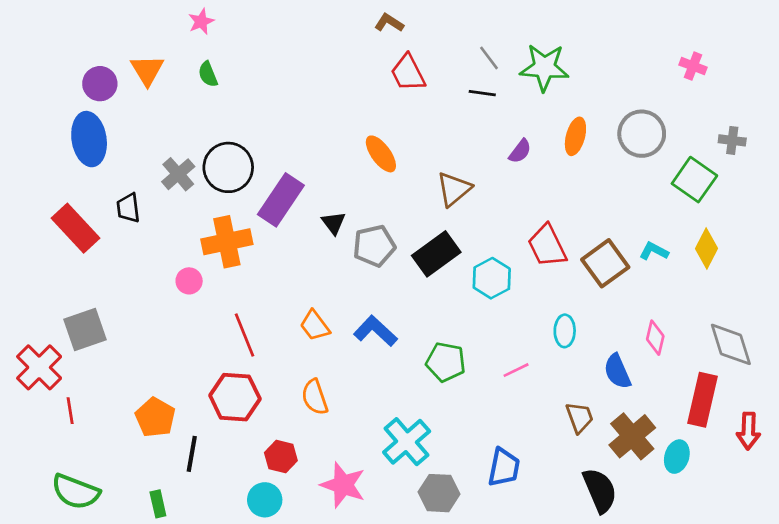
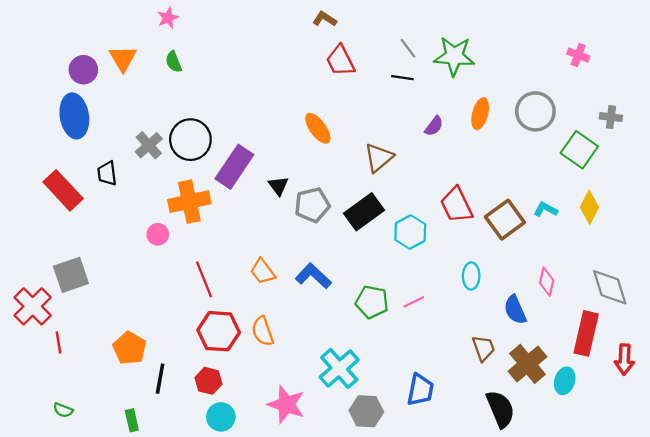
pink line: (516, 370) -> (414, 302), moved
red hexagon: (235, 397) -> (219, 331), moved
red hexagon: (281, 457) -> (208, 381), moved
green semicircle: (76, 492) -> (63, 410), size x0.5

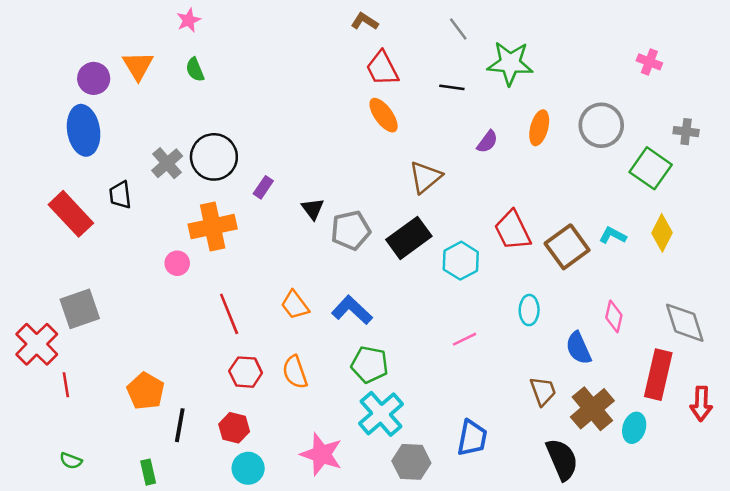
gray line: (408, 48) -> (458, 29), moved
orange ellipse: (318, 128) -> (384, 115), moved
purple rectangle: (234, 167) -> (263, 187), size x0.5
green pentagon: (372, 302) -> (370, 364), moved
red hexagon: (219, 331) -> (246, 372), size x0.7

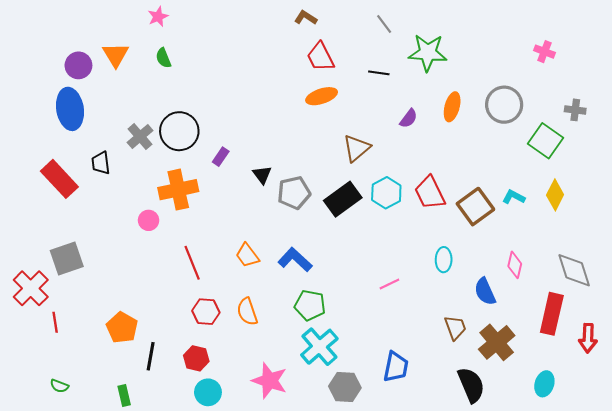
orange ellipse: (384, 115) -> (322, 96), turned -72
cyan hexagon: (461, 261) -> (386, 193), moved
cyan ellipse: (634, 428) -> (544, 384), moved

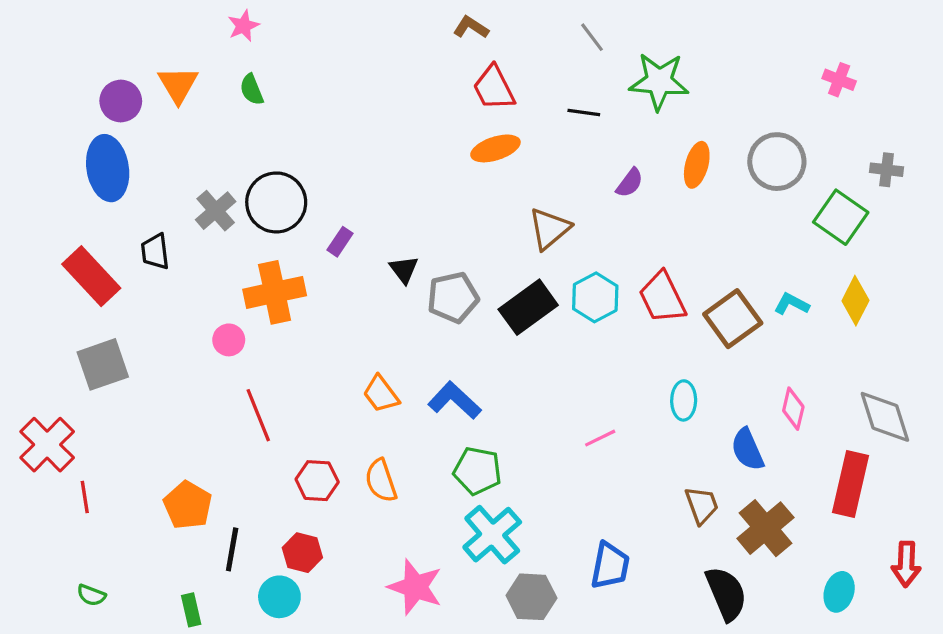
gray square: (67, 259) -> (103, 364), moved
red line: (192, 263) -> (258, 415), moved
red arrow: (588, 338) -> (906, 564), moved
cyan circle: (208, 392) -> (279, 597), moved

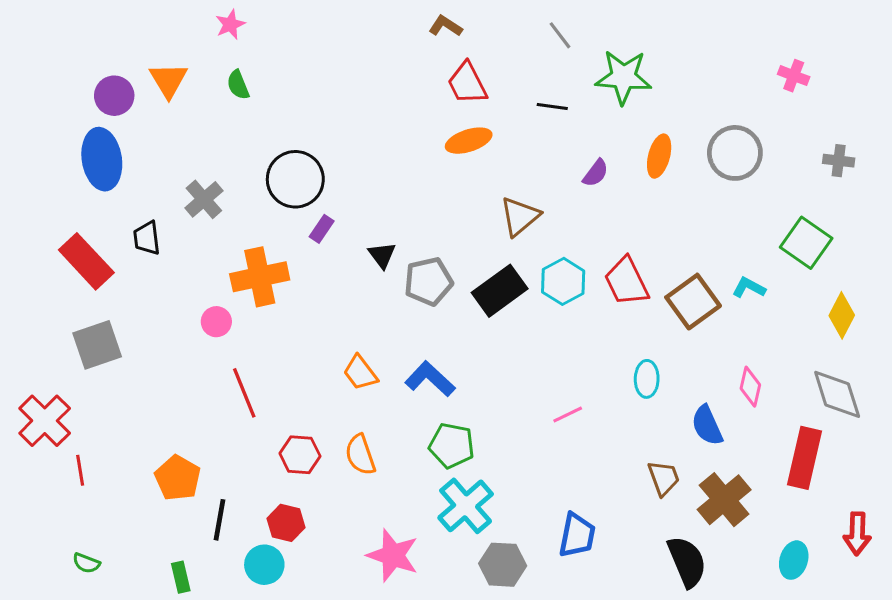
black circle: (276, 202) -> (295, 179), moved
green square: (841, 217) -> (806, 243), moved
yellow diamond: (855, 301) -> (842, 315), moved

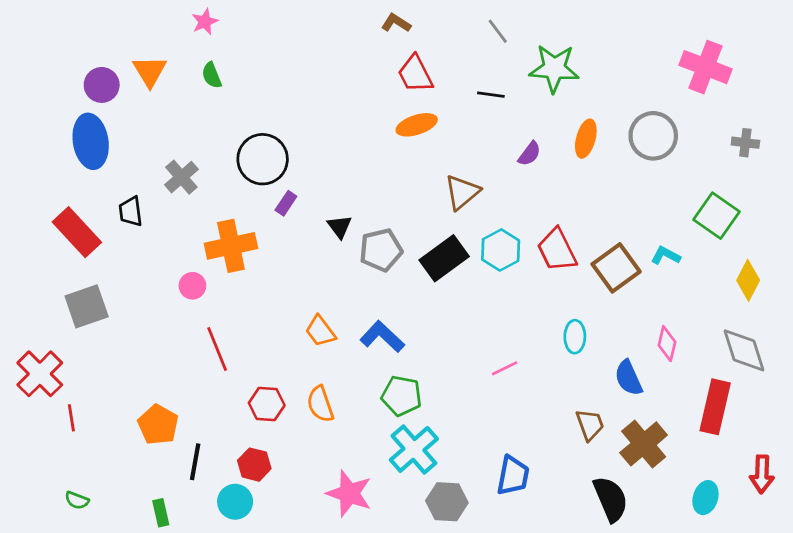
pink cross: (794, 76) -> (705, 67), size x1.8

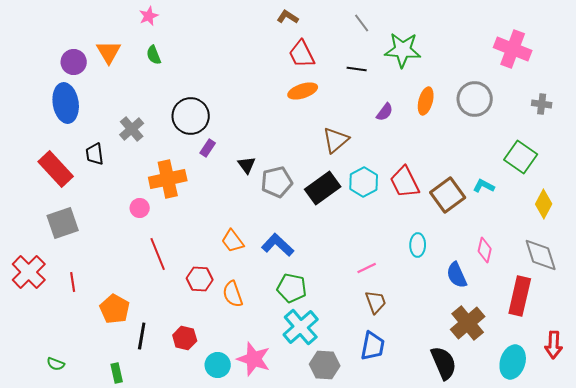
red hexagon: (267, 404) -> (200, 279), moved
red line: (71, 418) -> (73, 282), moved
brown trapezoid: (590, 425) -> (376, 302), moved
cyan ellipse: (705, 498) -> (513, 362), size x1.4
cyan circle: (235, 502) -> (218, 365), moved

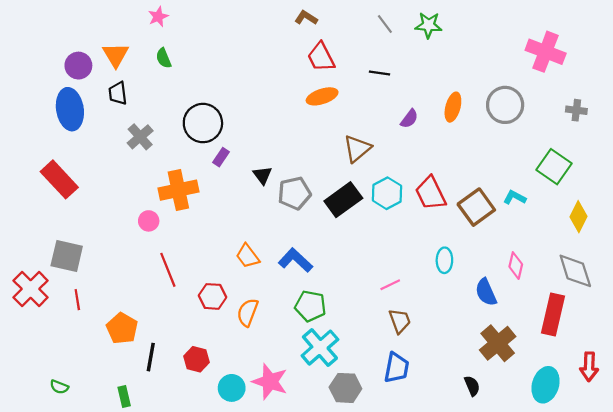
green star: (403, 50) -> (428, 25), moved, size x0.7
black trapezoid: (95, 154) -> (118, 93), moved
gray square: (63, 223) -> (67, 256), moved, turned 32
orange semicircle: (233, 294) -> (248, 312), turned 40
black semicircle: (444, 363) -> (472, 386), size x0.6

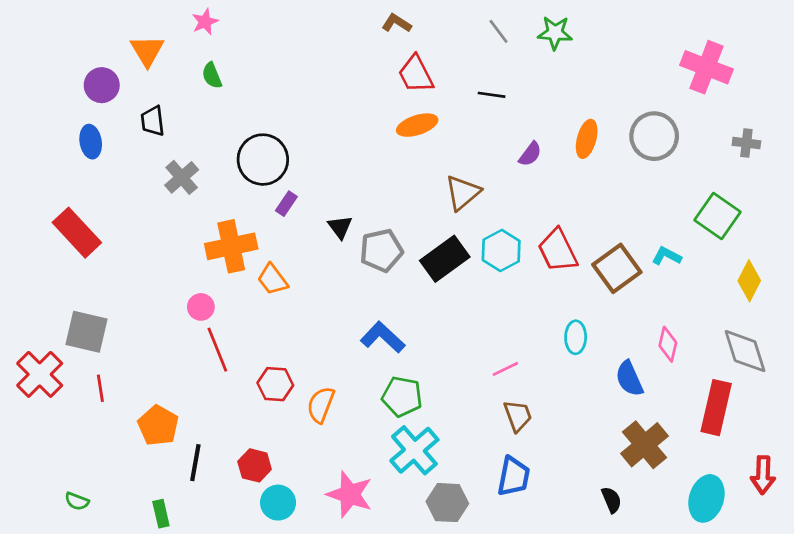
orange triangle: (116, 55) -> (147, 51), moved
blue ellipse: (70, 109) -> (91, 142), size x0.6
pink circle: (149, 221) -> (201, 307), moved
orange trapezoid: (248, 256) -> (273, 279), moved
cyan circle: (232, 388) -> (278, 503), moved

